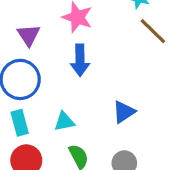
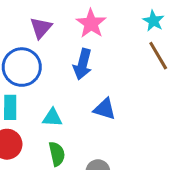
blue triangle: (124, 112) -> (105, 109), moved, turned 35

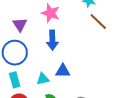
blue triangle: (105, 109) -> (63, 71), moved

